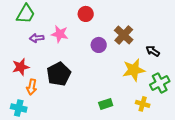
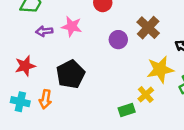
orange arrow: (32, 87) -> (45, 99), moved
yellow cross: (143, 104) -> (146, 95), moved, turned 32
cyan cross: (19, 108) -> (20, 102), moved

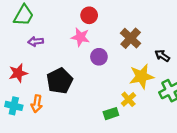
pink star: (72, 26) -> (80, 37), moved
purple circle: (118, 40) -> (99, 57), moved

